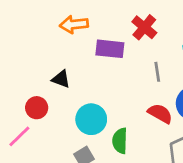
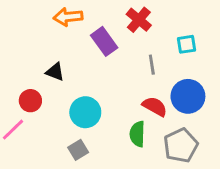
purple rectangle: (110, 49) -> (104, 41), turned 48
green semicircle: (120, 141) -> (137, 134), moved

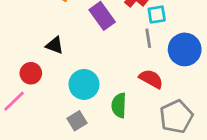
cyan square: (186, 44) -> (157, 15), moved
blue circle: (188, 96) -> (185, 49), moved
green semicircle: (137, 134) -> (119, 105), moved

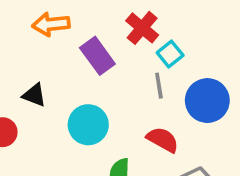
cyan square: (157, 15) -> (170, 54), turned -30
cyan circle: (84, 84) -> (88, 125), moved

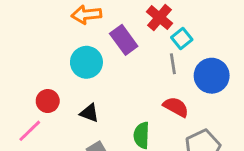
black triangle: (34, 95) -> (89, 113), moved
cyan circle: (88, 125) -> (86, 62), moved

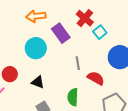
gray line: (173, 64) -> (78, 63), moved

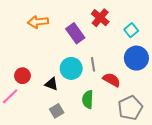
orange arrow: (36, 16) -> (38, 22), moved
cyan square: (100, 32) -> (131, 30), moved
cyan circle: (36, 48) -> (71, 68), moved

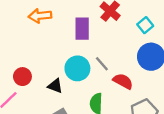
purple rectangle: (75, 33) -> (82, 29), turned 36
gray line: (93, 64) -> (102, 64), turned -32

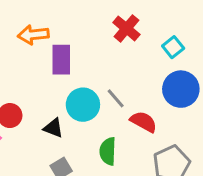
purple rectangle: (82, 29) -> (61, 60), moved

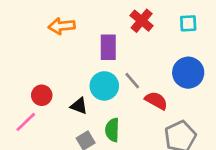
cyan square: (173, 47) -> (188, 23), moved, turned 36
purple rectangle: (61, 60) -> (108, 47), moved
green semicircle: (108, 151) -> (112, 130), moved

